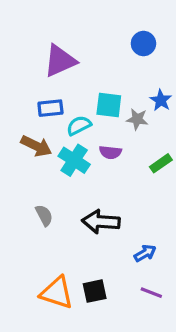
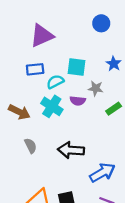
gray star: (137, 119) -> (96, 88), moved
brown arrow: (36, 146) -> (19, 112), moved
blue arrow: (145, 253) -> (102, 173), size x1.6

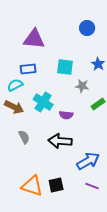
purple triangle: (42, 36) -> (34, 39), turned 30
cyan semicircle: (55, 82) -> (15, 85), moved
purple semicircle: (78, 101) -> (66, 115), moved

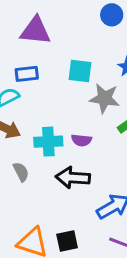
gray star: (82, 86) -> (105, 98), size x1.5
cyan cross: (43, 102) -> (48, 142), moved, turned -36

